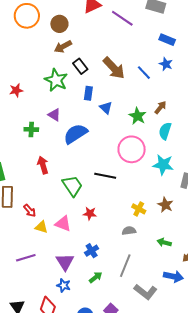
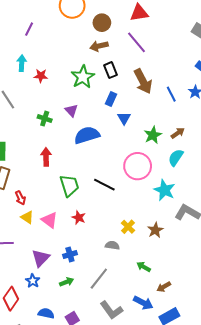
purple line: (122, 18) -> (137, 42), moved

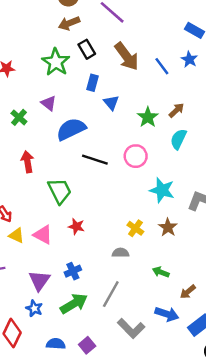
green cross: (45, 119) -> (19, 117), turned 32
pink circle: (138, 166) -> (136, 156), size x0.7
black line: (104, 185) -> (95, 160), moved
cyan star: (164, 190) -> (162, 190), moved
green arrow: (67, 282) -> (74, 304), size x1.6

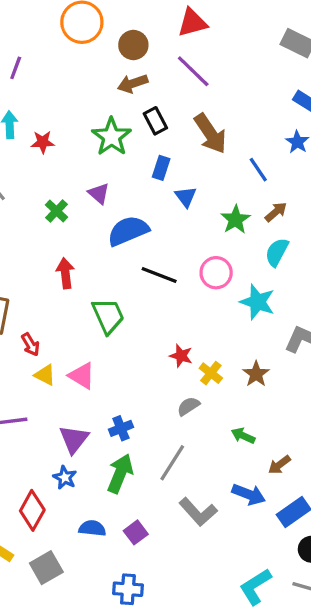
blue line: (162, 66) -> (258, 170), moved
cyan star: (162, 190) -> (257, 302), moved
red star: (76, 226) -> (181, 356), moved
gray semicircle: (120, 253) -> (188, 406), turned -35
green arrow: (74, 304) -> (120, 474), turned -40

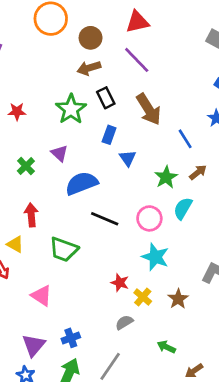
cyan semicircle: (277, 252) -> (183, 208), moved
cyan star: (257, 302) -> (155, 257), moved
green trapezoid: (108, 316) -> (64, 249), turned 132
yellow triangle: (45, 375) -> (15, 244), moved

